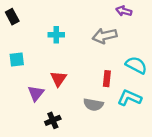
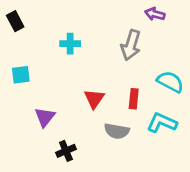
gray arrow: (105, 36) -> (131, 45), turned -60
red triangle: (58, 79) -> (94, 99), moved

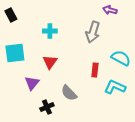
cyan square: (21, 75) -> (15, 53), size x1.5
red triangle: (94, 99) -> (50, 62), moved
gray semicircle: (117, 131) -> (69, 93), moved, turned 36

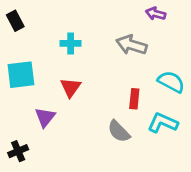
gray arrow: (93, 32) -> (132, 45), turned 90
gray semicircle: (69, 93) -> (119, 131), moved
black cross: (47, 107) -> (18, 151), moved

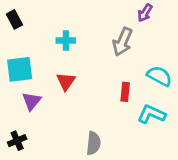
purple arrow: (156, 14) -> (145, 13), turned -72
gray arrow: (132, 45) -> (122, 42), turned -84
purple triangle: (45, 117) -> (32, 101), moved
gray semicircle: (119, 131) -> (93, 143), moved, turned -130

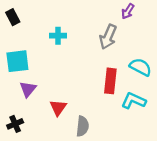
red triangle: (66, 81) -> (58, 108), moved
red rectangle: (125, 92) -> (110, 81), size x1.5

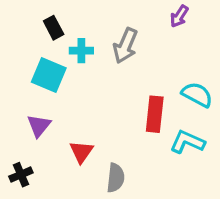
black rectangle: (13, 17) -> (54, 28), moved
gray arrow: (108, 37) -> (125, 46), moved
cyan square: (17, 61) -> (49, 75), moved, turned 30

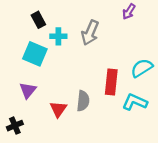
cyan semicircle: (197, 95) -> (142, 68), turned -60
gray semicircle: (116, 178) -> (83, 101), moved

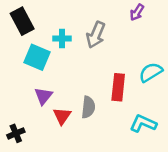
black rectangle: (38, 20) -> (22, 21), moved, size x1.5
purple triangle: (28, 90) -> (43, 96), moved
cyan L-shape: (135, 102) -> (143, 123), moved

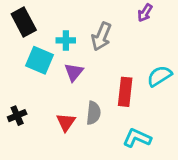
purple triangle: (43, 96) -> (74, 72), moved
cyan L-shape: (143, 123) -> (137, 138), moved
black cross: (16, 133) -> (17, 116), moved

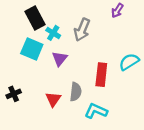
black rectangle: (24, 22) -> (35, 18), moved
cyan cross: (66, 40) -> (53, 33), turned 32
cyan L-shape: (137, 138) -> (96, 111), moved

